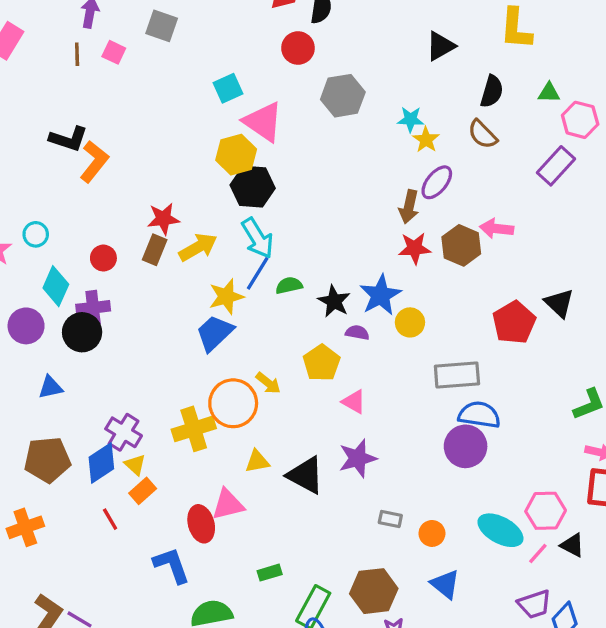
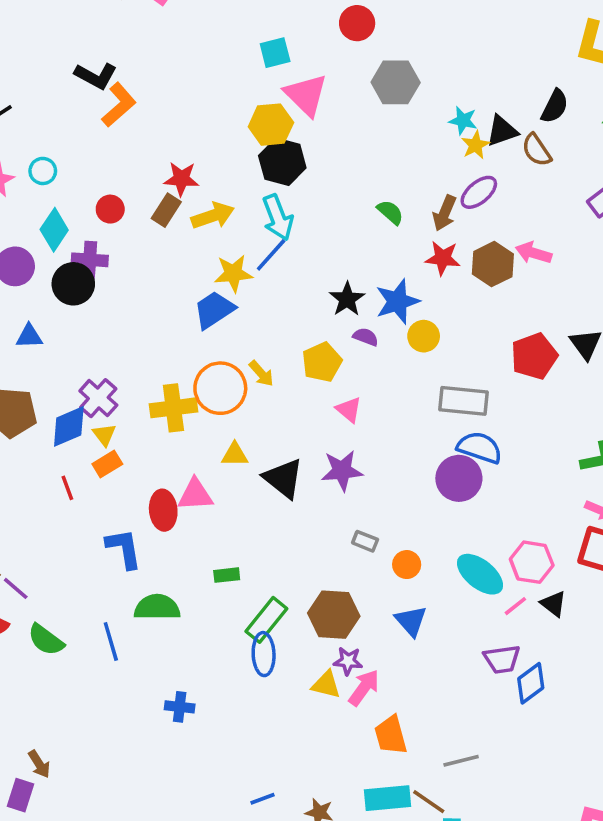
black triangle: (440, 46) -> (502, 131), moved
green semicircle: (289, 285) -> (390, 212), moved, turned 44

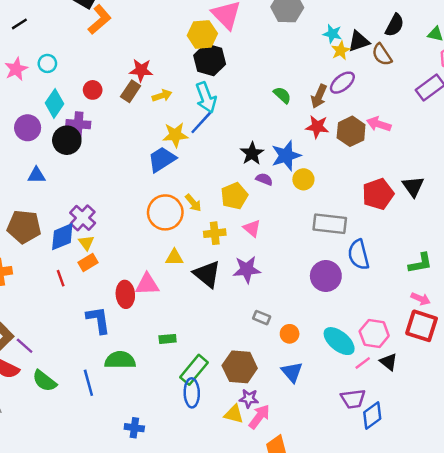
yellow arrow: (213, 216) -> (162, 96), size x0.7
yellow cross: (173, 408) -> (215, 233), moved, size x0.7
blue semicircle: (480, 448) -> (359, 255), moved, turned -124

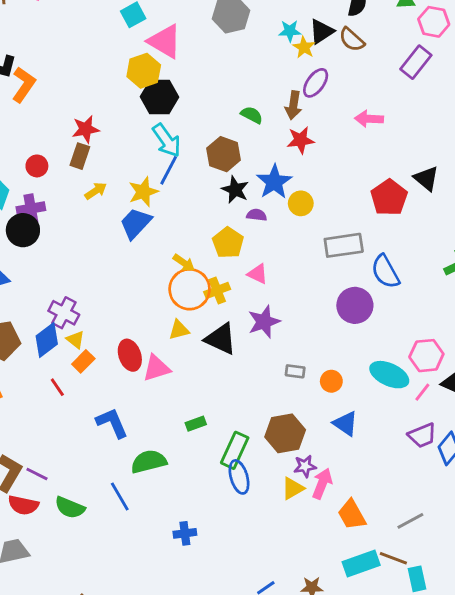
yellow arrow: (162, 96) -> (96, 191), moved
brown hexagon: (351, 131) -> (224, 154), moved
orange circle: (165, 212) -> (190, 289), moved
red ellipse: (125, 294) -> (130, 355), moved
yellow triangle: (234, 414) -> (293, 488), turned -30

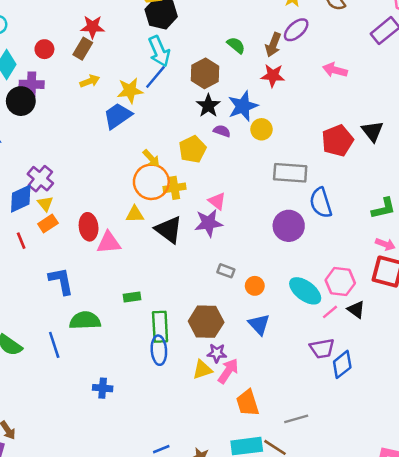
pink triangle: (258, 274) -> (217, 201), moved
green rectangle: (235, 450) -> (160, 327), turned -40

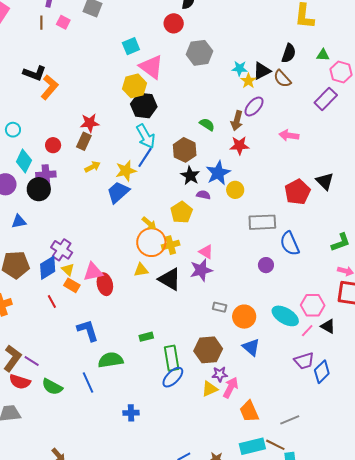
orange rectangle: (48, 223) -> (72, 285), turned 70
purple circle: (289, 226) -> (266, 265), size x0.6
pink triangle: (109, 243) -> (93, 272), moved
orange circle: (255, 286) -> (244, 317), size x1.5
blue ellipse: (159, 350) -> (173, 377), turned 55

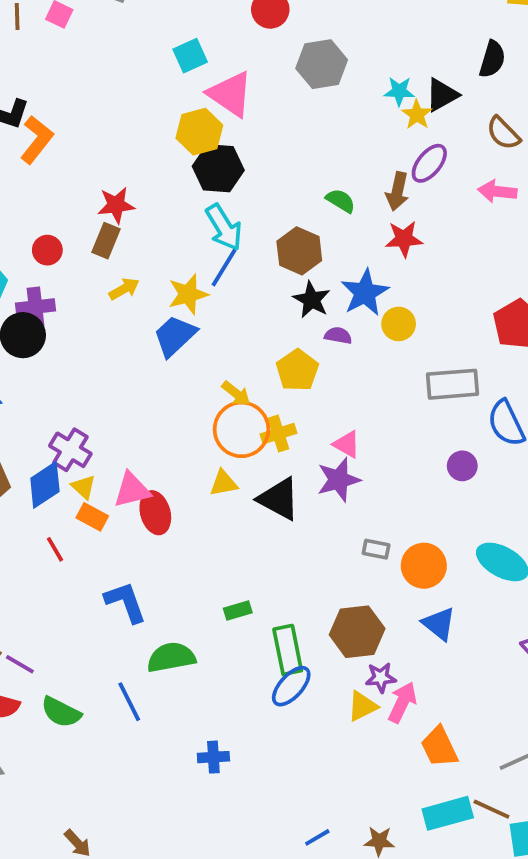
brown semicircle: (282, 79) -> (503, 133), moved
pink arrow: (289, 135) -> (497, 191), moved

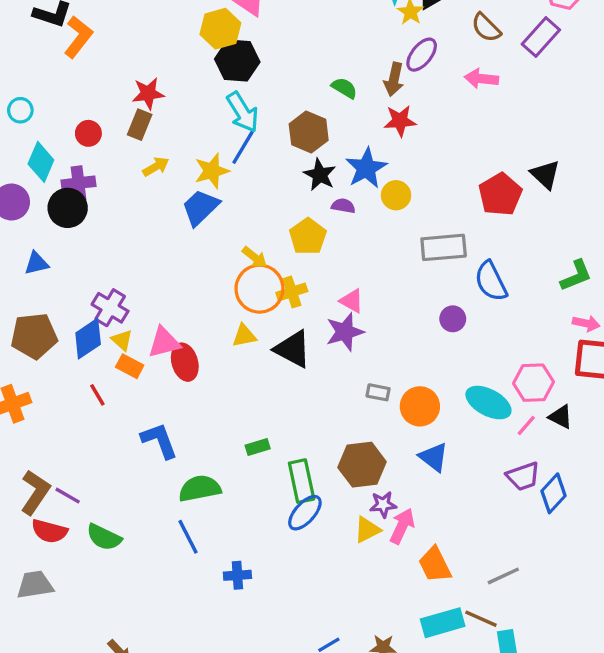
blue line: (129, 702) -> (188, 537), moved

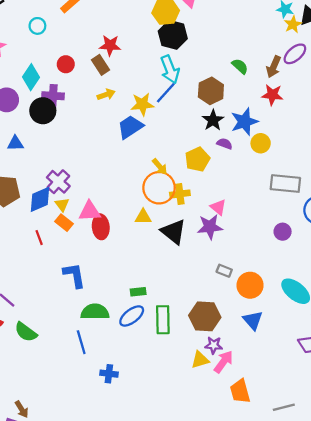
cyan circle: (20, 110) -> (37, 26), moved
brown rectangle: (140, 125) -> (101, 65), turned -66
blue ellipse: (305, 513) -> (132, 316), moved

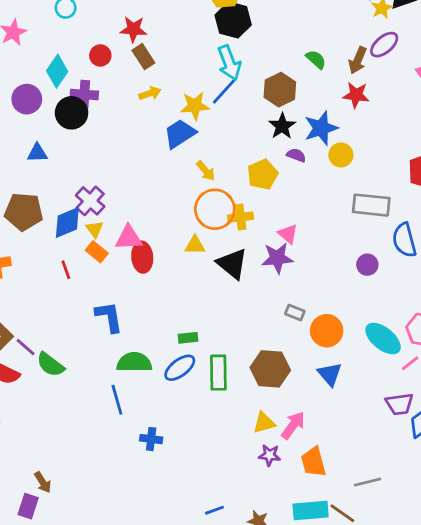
red star: (110, 45) -> (133, 29), moved
yellow arrow: (160, 166) -> (206, 171), moved
green semicircle: (26, 332) -> (50, 365), moved
purple star: (214, 345) -> (270, 455), moved

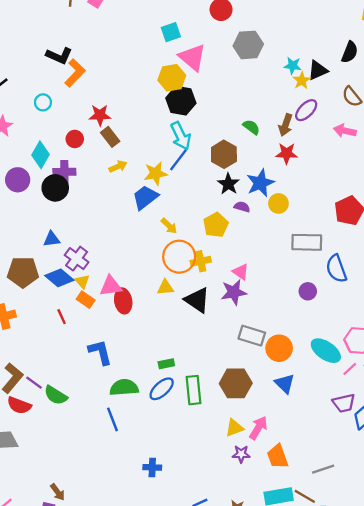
blue triangle: (37, 153) -> (52, 239), moved
blue diamond: (67, 223) -> (59, 278), turned 68
gray rectangle: (295, 313) -> (252, 336), size x1.6
blue cross: (151, 439) -> (152, 467), moved

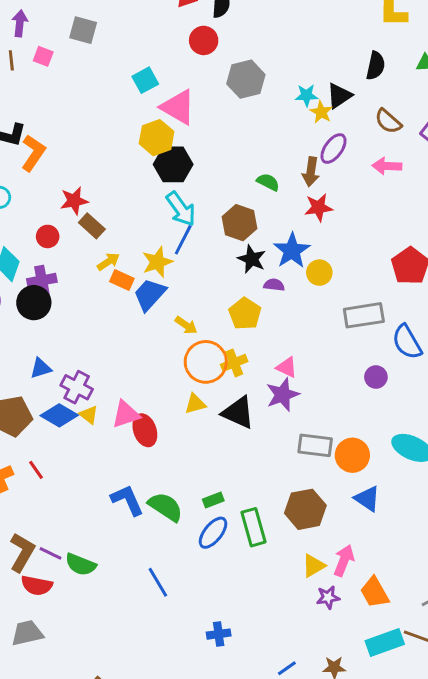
orange rectangle: (86, 300) -> (122, 280), moved
red line: (62, 317) -> (36, 470), moved
green semicircle: (124, 388) -> (166, 507), moved, turned 48

